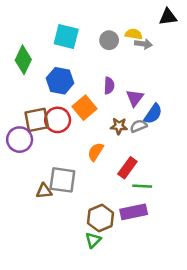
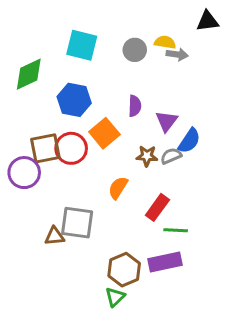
green diamond: (23, 60) -> (29, 74), turned 40

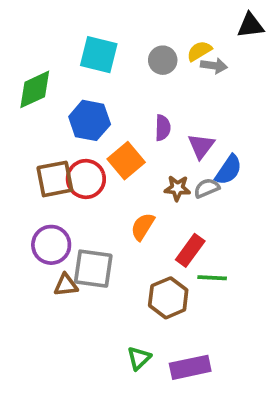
yellow semicircle: (165, 42) -> (199, 51), turned -40
purple circle: (24, 173) -> (51, 245), moved
purple rectangle: (165, 262) -> (190, 367), moved
brown hexagon: (124, 270) -> (168, 298), moved

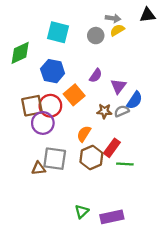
gray arrow: (214, 66) -> (113, 18), moved
purple semicircle: (163, 128) -> (96, 75), turned 32
purple circle: (51, 245) -> (43, 123), moved
brown hexagon: (168, 298) -> (91, 158), moved

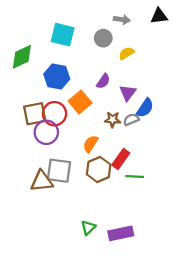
yellow semicircle: (117, 30) -> (127, 53), moved
brown triangle: (39, 168) -> (42, 181), size x1.5

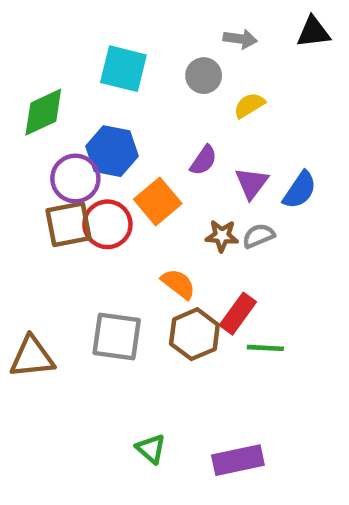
blue semicircle: (145, 108) -> (300, 190), moved
purple circle: (46, 132) -> (75, 179), moved
orange semicircle: (90, 144) -> (178, 284), turned 96
brown triangle: (42, 181) -> (32, 357), moved
green triangle: (88, 228) -> (151, 449), moved, turned -35

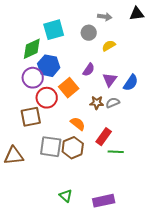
cyan square: (123, 69) -> (54, 30), turned -30
green diamond: (43, 112) -> (32, 49), moved
brown square: (69, 224) -> (31, 117), moved
brown hexagon: (194, 334) -> (73, 148), moved

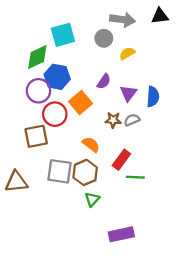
gray arrow: (105, 17) -> (122, 20), size x1.5
blue semicircle: (131, 83) -> (153, 97), turned -30
green triangle: (66, 196) -> (92, 199), moved, turned 32

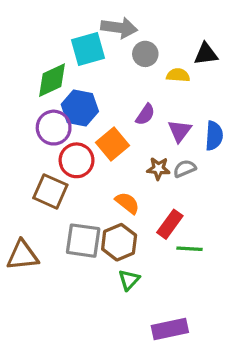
black triangle: (160, 16) -> (206, 54), moved
gray arrow: (122, 20) -> (119, 28), moved
yellow semicircle: (127, 53) -> (178, 75), turned 35
brown square: (36, 136) -> (50, 191), turned 35

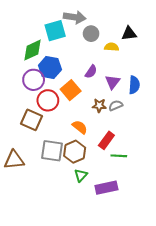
purple rectangle: (170, 329) -> (106, 188), moved

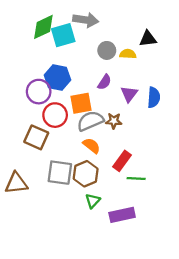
gray circle: (91, 34) -> (107, 50), moved
green diamond: (33, 50) -> (43, 27), moved
orange square: (71, 90) -> (81, 103), turned 30
gray semicircle: (116, 105) -> (90, 121), moved, size x1.6

